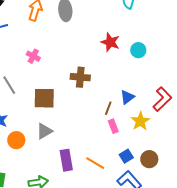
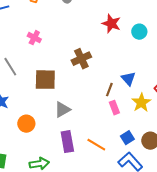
brown cross: (80, 77) -> (81, 59), turned -30
blue triangle: (127, 97) -> (128, 79), turned -35
gray triangle: (44, 131) -> (62, 110), moved
orange circle: (16, 140) -> (26, 124), moved

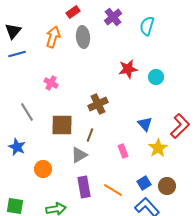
red star: (111, 24) -> (128, 69), turned -30
brown line: (109, 90) -> (90, 135), moved
pink rectangle: (114, 108) -> (123, 151), moved

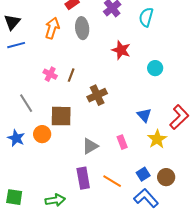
red star: (128, 69) -> (121, 50), moved, turned 30
brown line: (90, 135) -> (71, 75), moved
gray triangle: (79, 155) -> (90, 146), moved
orange circle: (43, 169) -> (42, 134), moved

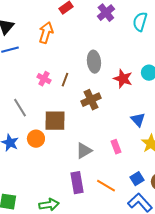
gray ellipse: (82, 28) -> (94, 62), moved
red star: (121, 50) -> (123, 79), moved

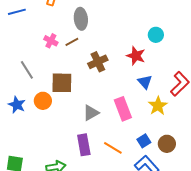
gray ellipse: (94, 62) -> (81, 19), moved
red star: (123, 79) -> (136, 56), moved
brown line: (65, 80) -> (72, 42), turned 40
pink rectangle: (116, 147) -> (123, 109), size x1.6

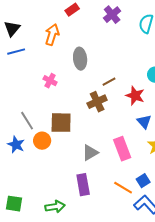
brown line: (72, 42) -> (109, 82), moved
gray line: (27, 70) -> (27, 121), moved
orange line: (113, 148) -> (123, 188), moved

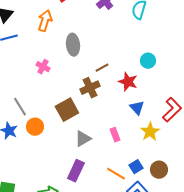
brown square: (61, 123) -> (67, 110), moved, turned -30
pink rectangle: (122, 149) -> (115, 135), size x0.6
purple rectangle: (83, 185) -> (76, 171), turned 35

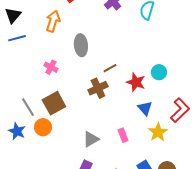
cyan circle: (148, 61) -> (159, 72), moved
brown square: (67, 110) -> (54, 103), moved

